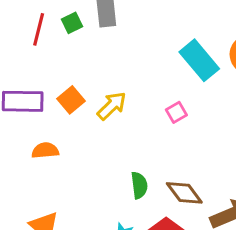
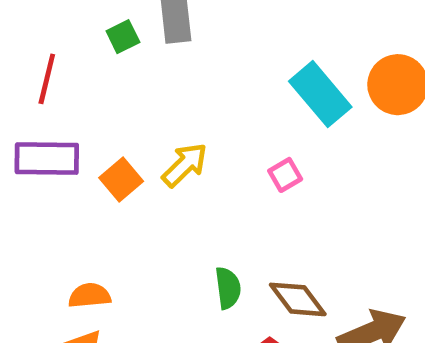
red line: (39, 29) -> (47, 79), moved
orange square: (71, 100) -> (121, 179), moved
orange semicircle: (45, 150) -> (90, 296), moved

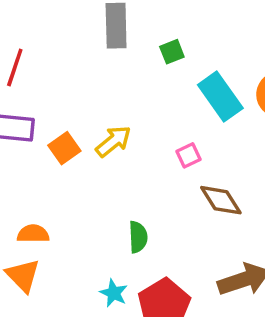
green square: (123, 37) -> (172, 52), moved
brown diamond: (298, 299) -> (221, 200), moved

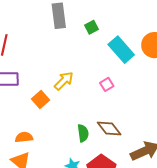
orange square: (64, 148) -> (41, 100), moved
brown diamond: (221, 200) -> (109, 128), moved

